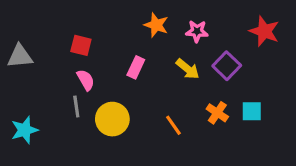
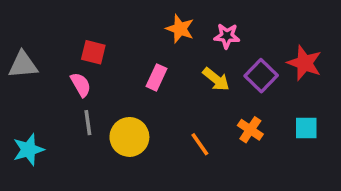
red star: (264, 31) -> (304, 63), moved
pink semicircle: (86, 80) -> (81, 85), moved
cyan square: (252, 111) -> (306, 128), moved

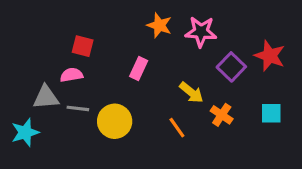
pink star: (227, 36) -> (201, 32), size x1.4
gray triangle: (23, 65) -> (46, 97), moved
yellow arrow: (216, 79) -> (191, 92), moved
pink semicircle: (81, 85) -> (71, 75), turned -70
gray line: (88, 123) -> (78, 108), turned -75

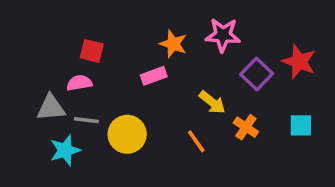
orange star: (159, 25) -> (173, 44), moved
pink rectangle: (139, 68) -> (154, 76), turned 45
cyan star: (25, 132) -> (65, 150), moved

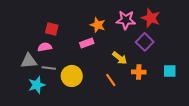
red star: (299, 62) -> (151, 18), moved
orange cross: (246, 127) -> (139, 72), turned -32

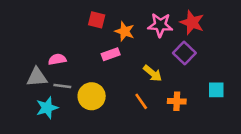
red square: (52, 29) -> (97, 20), moved
orange cross: (139, 72) -> (177, 101), moved

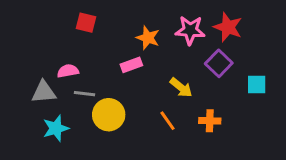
red square: (97, 20) -> (86, 23), moved
gray line: (62, 86) -> (85, 94), moved
cyan square: (216, 90) -> (257, 85), moved

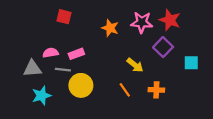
pink rectangle: (131, 65) -> (76, 54), moved

